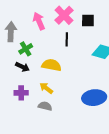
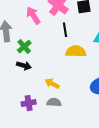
yellow semicircle: (51, 65) -> (76, 51), moved
purple cross: (21, 93) -> (29, 103), moved

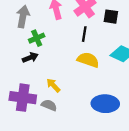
black arrow: (24, 66) -> (30, 58), turned -56
purple cross: (29, 103) -> (23, 98), size x1.6

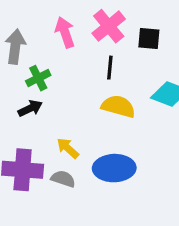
blue ellipse: (105, 104) -> (114, 168), moved

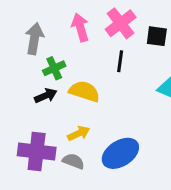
yellow semicircle: (118, 106) -> (84, 91), moved
yellow arrow: (68, 148) -> (79, 133), turned 110
blue ellipse: (114, 168) -> (120, 153), turned -33

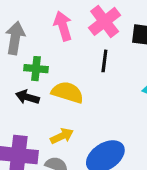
green cross: (54, 68) -> (36, 69), turned 30
black arrow: (46, 96) -> (27, 97), turned -140

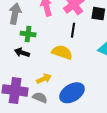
yellow semicircle: (67, 92) -> (62, 52), moved

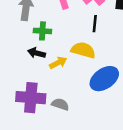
yellow arrow: (44, 79) -> (58, 63), moved
blue ellipse: (72, 93) -> (104, 79), moved

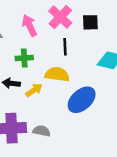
green cross: (42, 31) -> (24, 58), moved

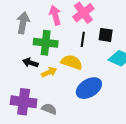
black square: (90, 22) -> (106, 35), moved
green cross: (24, 58) -> (46, 43), size x1.5

